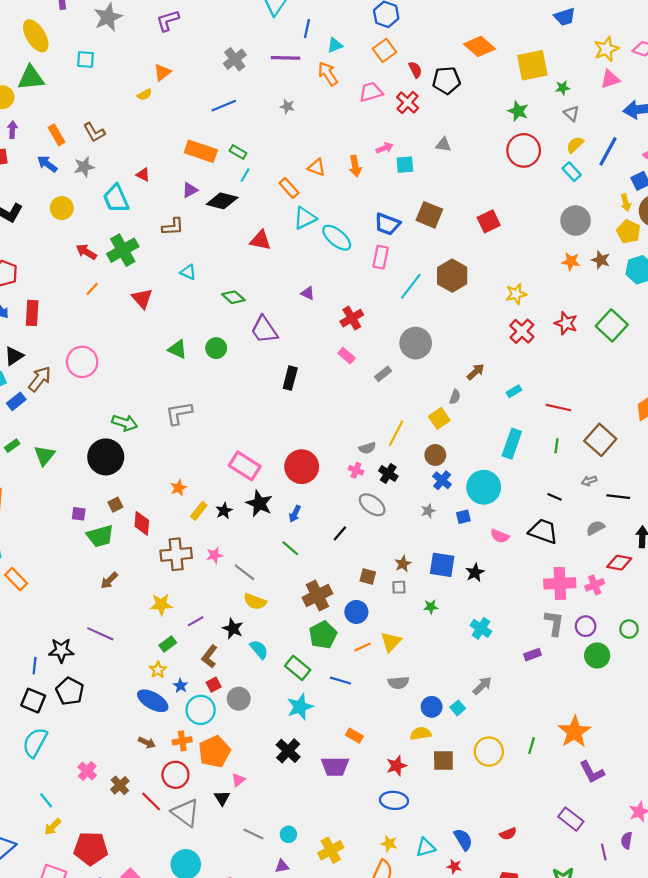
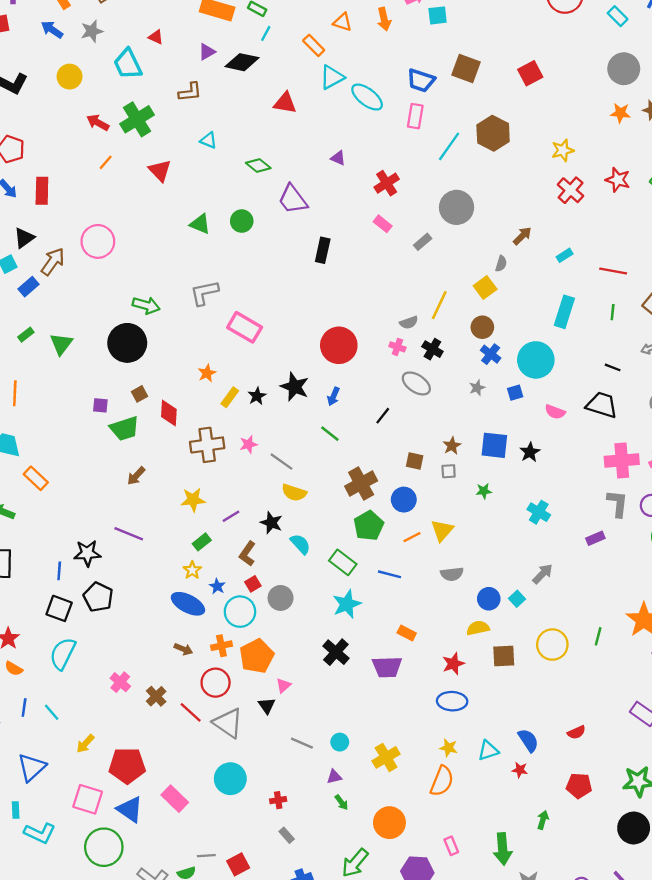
pink rectangle: (245, 466) -> (245, 327), moved
cyan line: (46, 800) -> (52, 712), moved

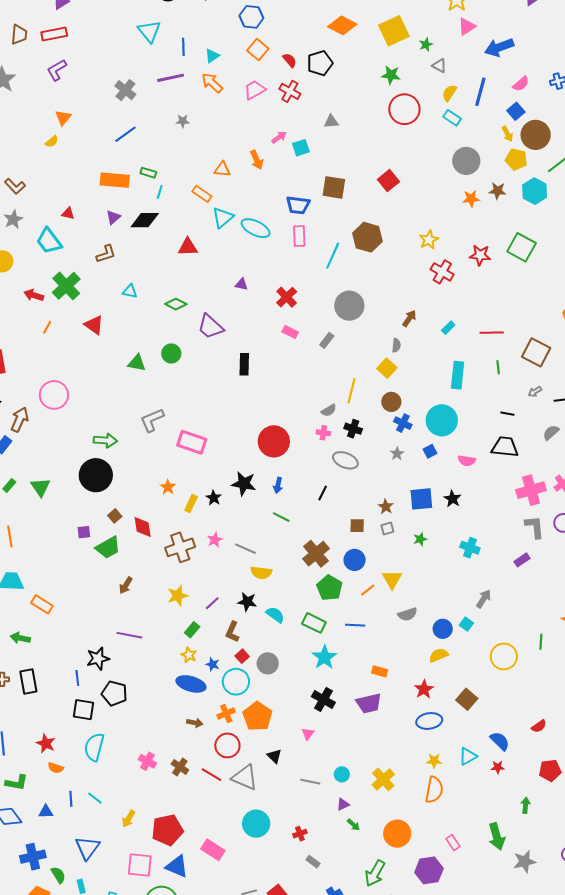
brown square: (504, 656) -> (467, 699), moved, turned -35
pink triangle: (283, 685) -> (308, 734), moved

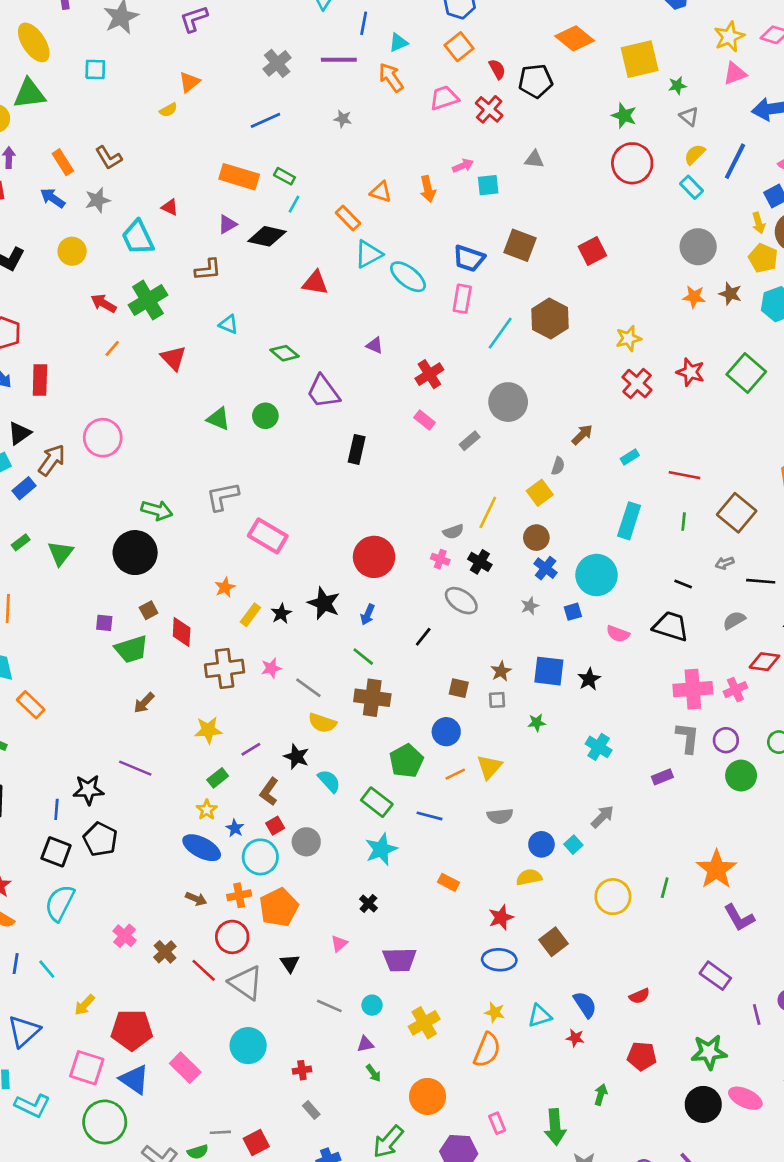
brown cross: (316, 554) -> (372, 698), moved, turned 36
black cross: (323, 699) -> (368, 903), size x0.6
purple trapezoid: (369, 703) -> (399, 960), moved

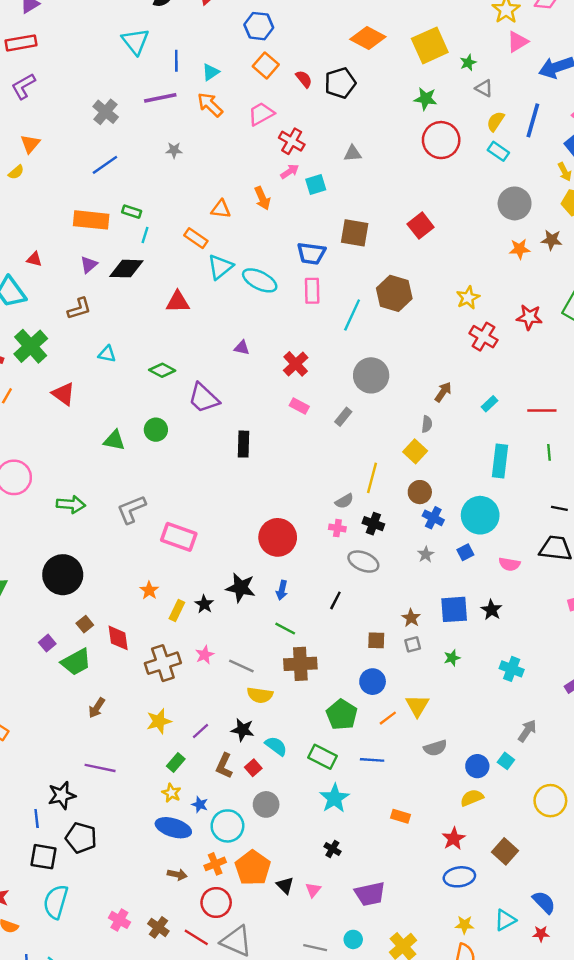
red cross: (489, 109) -> (292, 141), moved
green arrow: (157, 510) -> (71, 504), moved
purple square: (104, 623) -> (47, 643), turned -35
red square: (275, 826) -> (253, 768), moved
black triangle: (290, 963) -> (285, 885), moved

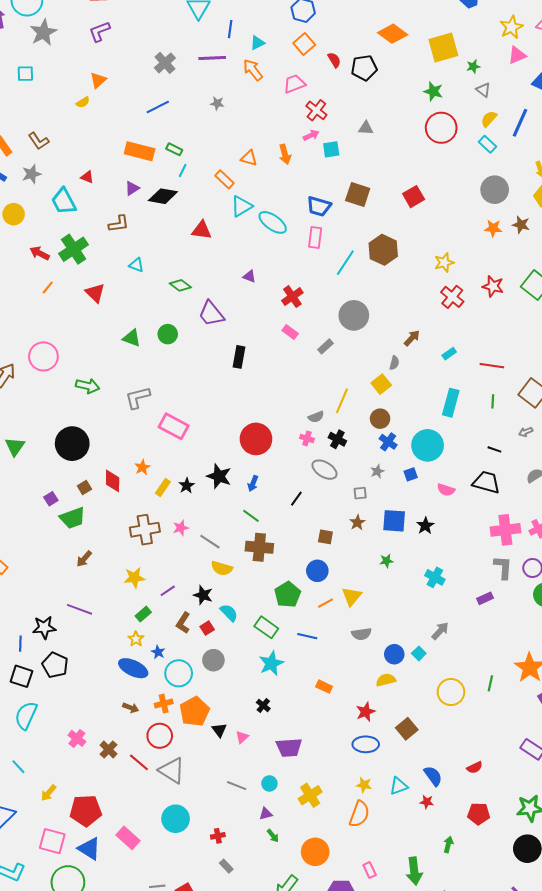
red diamond: (118, 638) -> (113, 481), moved
gray square: (413, 644) -> (360, 493), moved

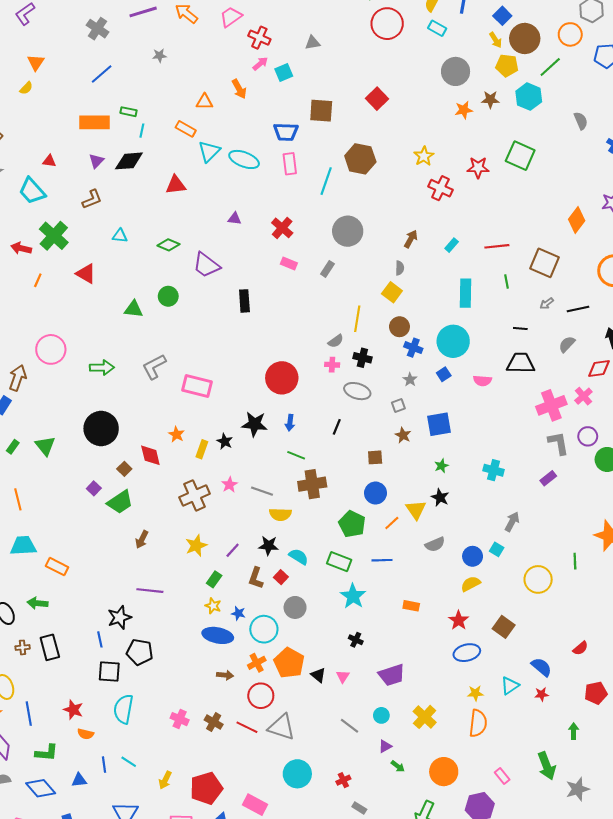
black star: (425, 526) -> (440, 497), moved
gray line: (237, 786) -> (349, 726), turned 30

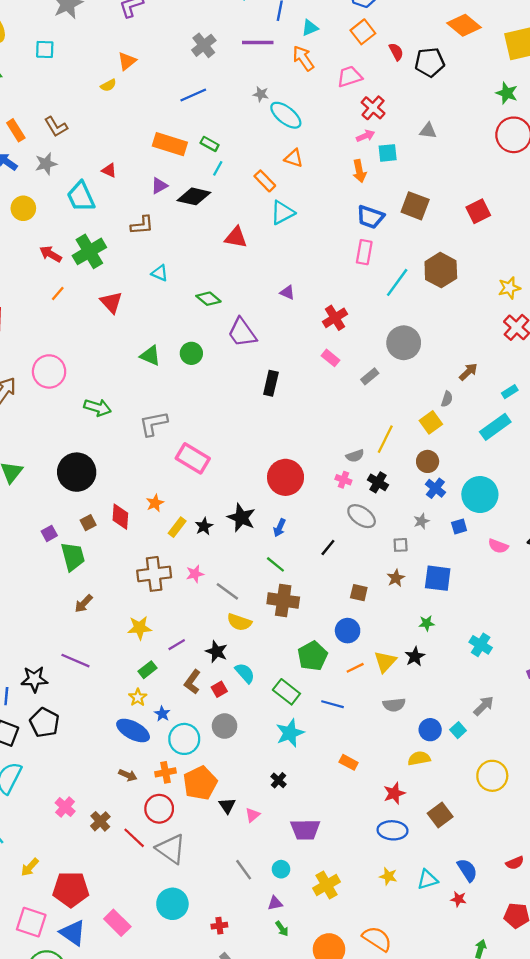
orange arrow: (239, 89) -> (359, 171), moved
cyan ellipse: (244, 159) -> (286, 115), moved
cyan rectangle: (465, 293) -> (495, 427), moved, turned 36
green trapezoid: (120, 502) -> (73, 557), turned -88
orange semicircle: (478, 723) -> (377, 939), moved, turned -80

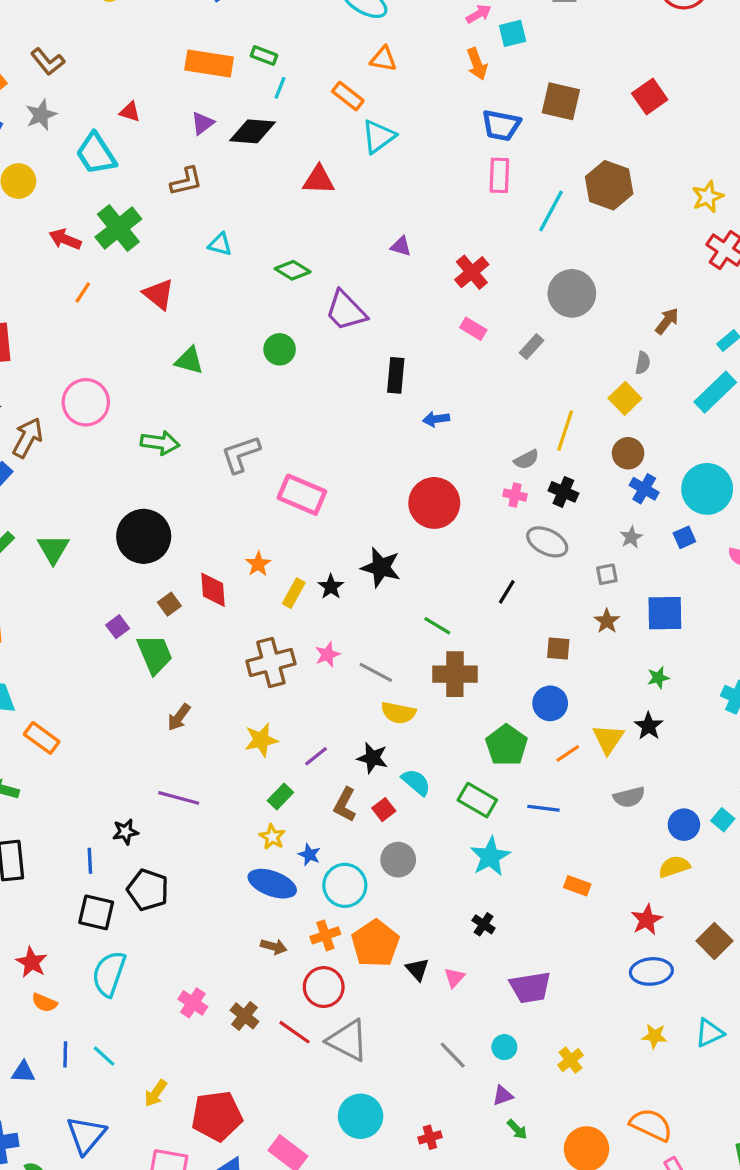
green triangle: (150, 356) -> (189, 360), moved
blue arrow: (280, 528) -> (436, 419), moved, turned 66
black star: (34, 679) -> (125, 832), size x0.7
yellow cross: (327, 885) -> (571, 1060), size x0.7

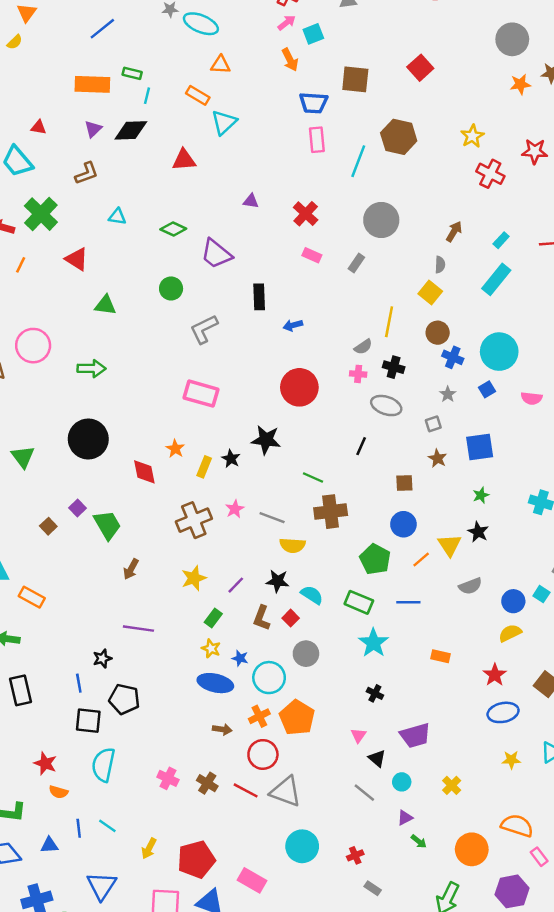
gray L-shape: (241, 454) -> (204, 329), moved
brown square: (169, 604) -> (48, 526), moved
black triangle: (417, 969) -> (377, 758), moved

